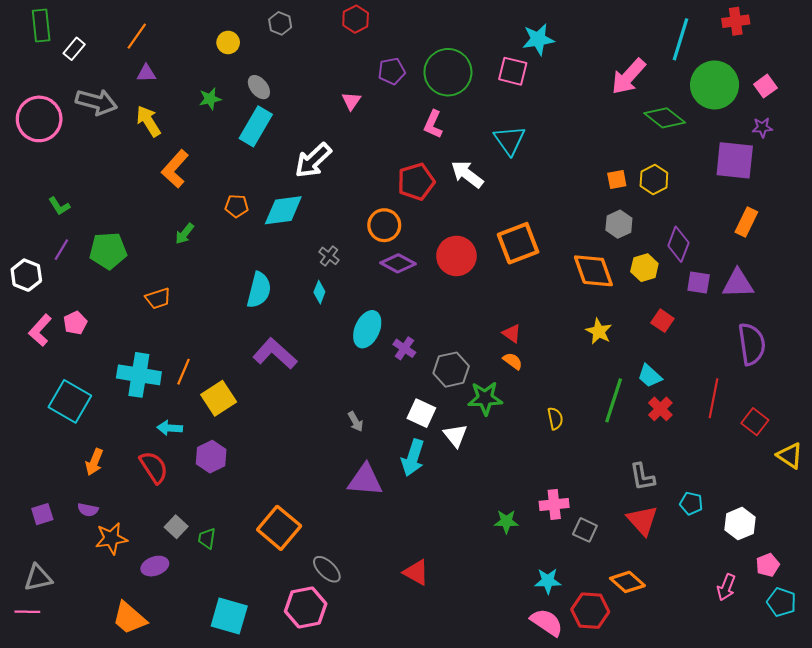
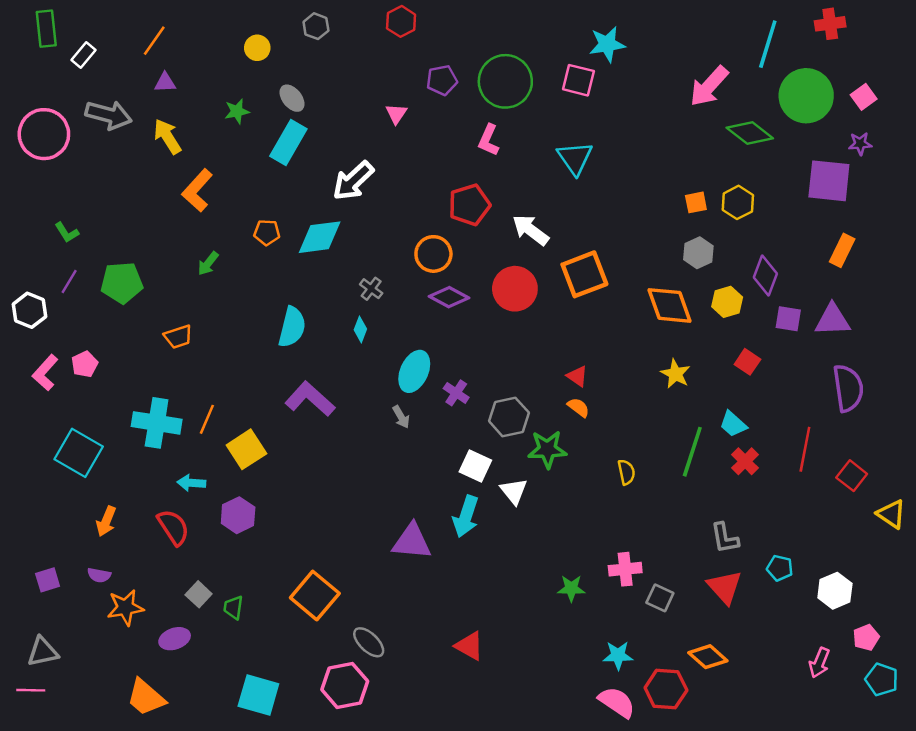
white arrow: (467, 174) -> (531, 230), moved
gray arrow: (356, 422) -> (401, 417), moved

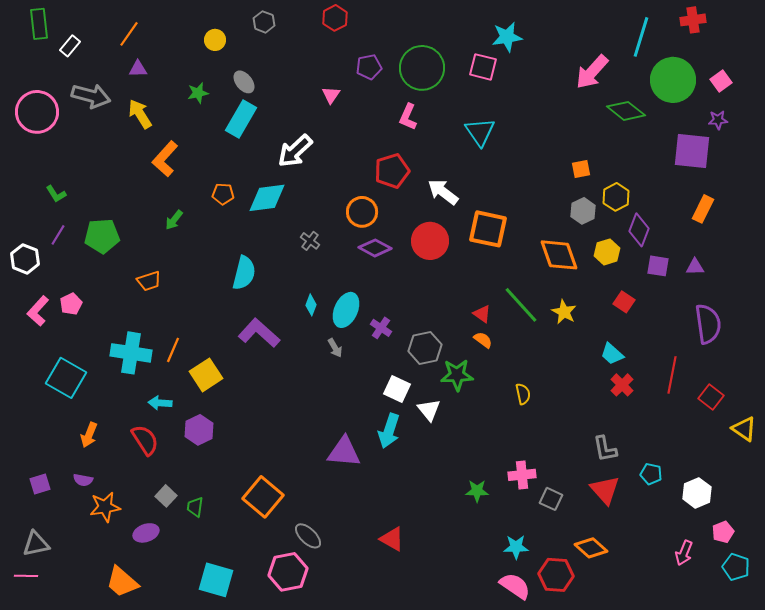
yellow hexagon: (738, 202) -> (616, 197), moved
orange square: (584, 274) -> (488, 229), turned 33
purple triangle: (833, 320) -> (695, 267), size x0.6
cyan diamond: (360, 329) -> (311, 305), moved
green line: (692, 452) -> (521, 305), moved, turned -60

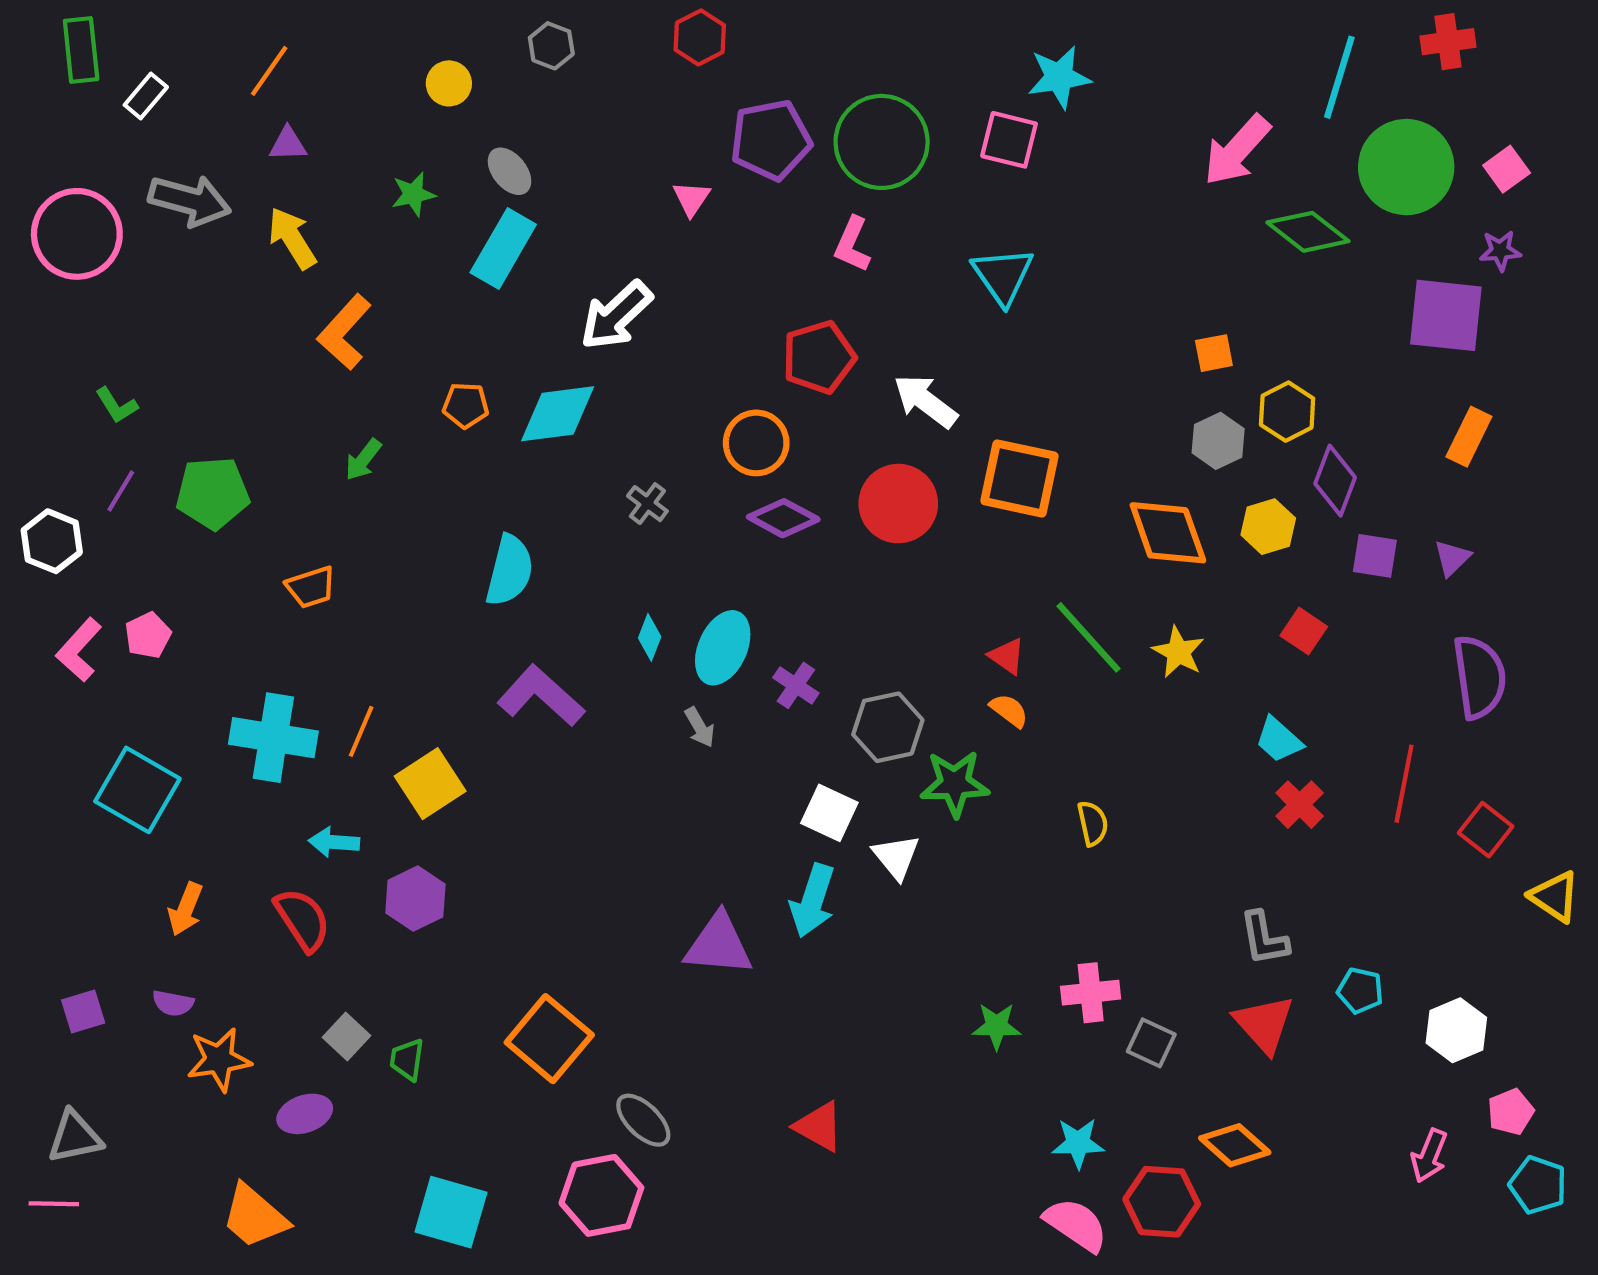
purple pentagon: (369, 67) -> (771, 140), size x1.5
purple triangle: (695, 267) -> (1452, 558), turned -42

